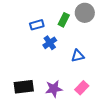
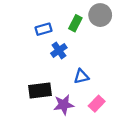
blue triangle: (78, 56) -> (81, 76), moved
black rectangle: (24, 87) -> (40, 91), moved

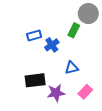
green rectangle: (75, 23) -> (74, 30), moved
blue rectangle: (44, 29) -> (34, 35), moved

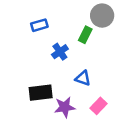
blue rectangle: (34, 35) -> (39, 25), moved
blue triangle: (72, 68) -> (83, 78), turned 32

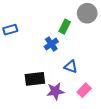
blue rectangle: (39, 25) -> (10, 30), moved
green rectangle: (85, 35) -> (65, 27), moved

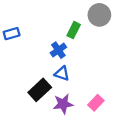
blue triangle: (71, 67) -> (62, 73), moved
black rectangle: (35, 79) -> (40, 90), turned -36

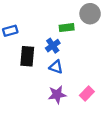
green rectangle: (74, 30) -> (67, 28), turned 56
black rectangle: (40, 90) -> (27, 56), moved, turned -42

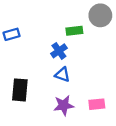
black rectangle: (27, 56) -> (20, 90), moved
pink rectangle: (87, 94) -> (97, 104), turned 40

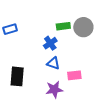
gray circle: (100, 15) -> (83, 27), moved
pink rectangle: (97, 104) -> (74, 75), moved

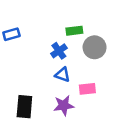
gray circle: (83, 27) -> (95, 47), moved
black rectangle: (17, 76) -> (24, 107), moved

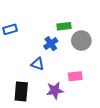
blue triangle: (62, 75) -> (38, 64), moved

